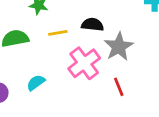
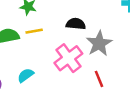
yellow line: (58, 33) -> (34, 31), moved

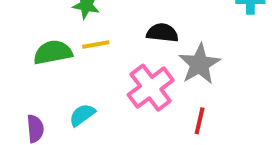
red line: (99, 79) -> (200, 121), turned 35

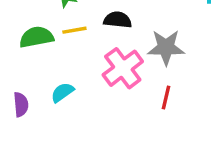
black semicircle: (162, 33) -> (118, 20), moved
gray star: (200, 64) -> (166, 47), turned 30

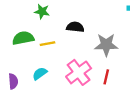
yellow line: (74, 30) -> (48, 44), moved
pink cross: (123, 68) -> (79, 72), moved

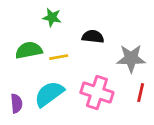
pink cross: (79, 72) -> (97, 93), turned -35
cyan semicircle: (40, 74) -> (49, 94), size x1.6
red line: (106, 77) -> (141, 93), moved

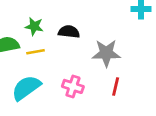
green star: (52, 17) -> (34, 26), moved
pink cross: (97, 93) -> (73, 86), size x0.7

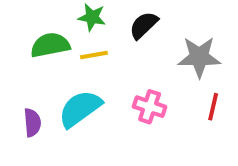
black semicircle: (69, 32) -> (144, 25), turned -50

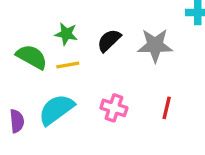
green semicircle: (50, 45) -> (32, 57), turned 40
gray star: (199, 57) -> (155, 45), moved

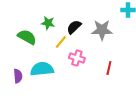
yellow line: (68, 65) -> (61, 42), moved, turned -40
pink cross: (114, 108) -> (77, 58), moved
cyan semicircle: (56, 110) -> (42, 69), turned 30

